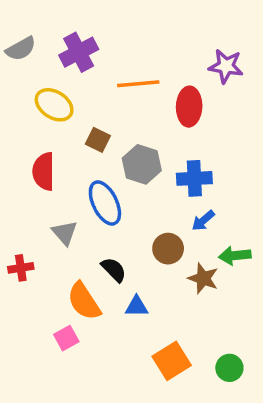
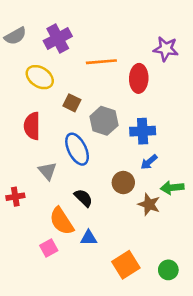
blue triangle: (136, 306) -> (89, 238), moved

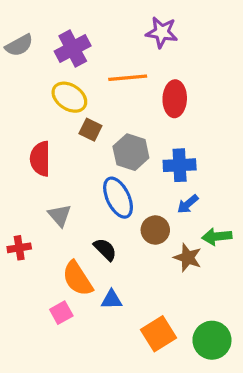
purple star: (166, 49) -> (162, 32), moved
yellow ellipse: (40, 77) -> (69, 97), moved
blue ellipse: (77, 149) -> (118, 198), moved
green circle: (168, 270) -> (212, 340), size x1.5

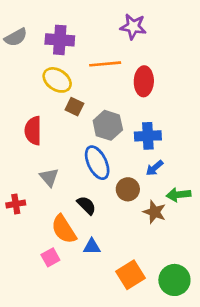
purple cross: (73, 49) -> (60, 40), turned 32

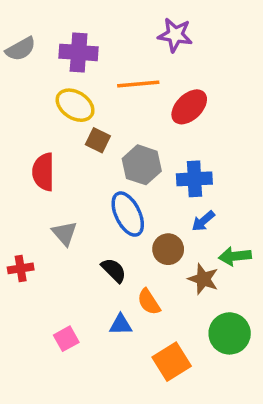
red ellipse: (144, 81) -> (189, 107), turned 44
orange semicircle: (64, 229) -> (149, 302), moved, size x0.7
green circle: (174, 280) -> (230, 333), moved

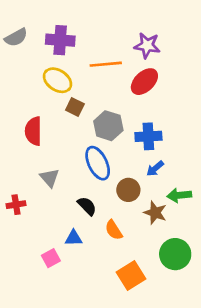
purple star: (175, 35) -> (147, 45), moved
blue triangle: (121, 325) -> (74, 238), moved

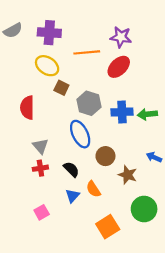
blue arrow: (155, 169) -> (154, 157), moved, turned 64
green arrow: (179, 195) -> (147, 114), moved
red cross: (16, 205) -> (40, 168), moved
blue triangle: (74, 238) -> (72, 196), moved, turned -48

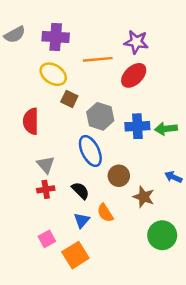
orange square: (108, 227) -> (75, 255), moved

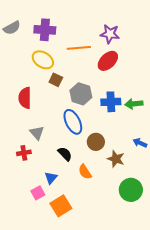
red cross: (46, 189) -> (24, 153), moved
blue triangle: (82, 220) -> (51, 178), moved

